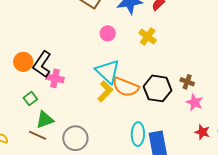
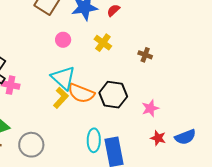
brown cross: (187, 82) -> (145, 55), moved
pink star: (195, 102) -> (150, 108), turned 30

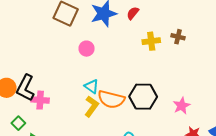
yellow cross: (103, 43) -> (151, 41), moved, turned -36
brown cross: (145, 55) -> (178, 37), moved
cyan triangle: (63, 78) -> (91, 86), size x0.6

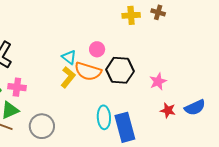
pink circle: (87, 49) -> (97, 49), moved
pink cross: (40, 100) -> (17, 87), moved

